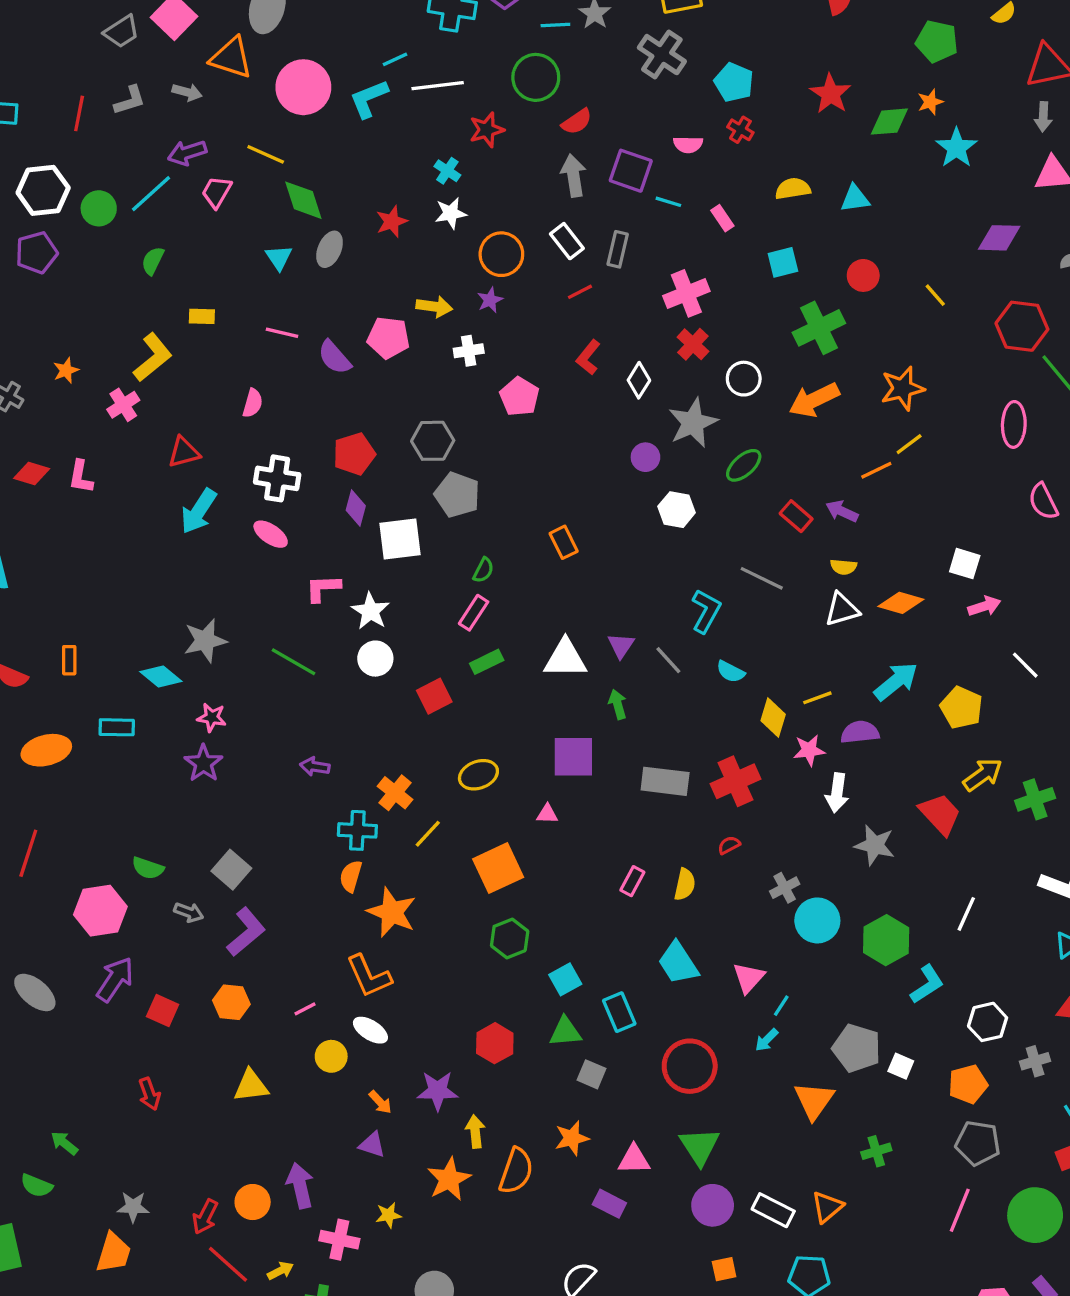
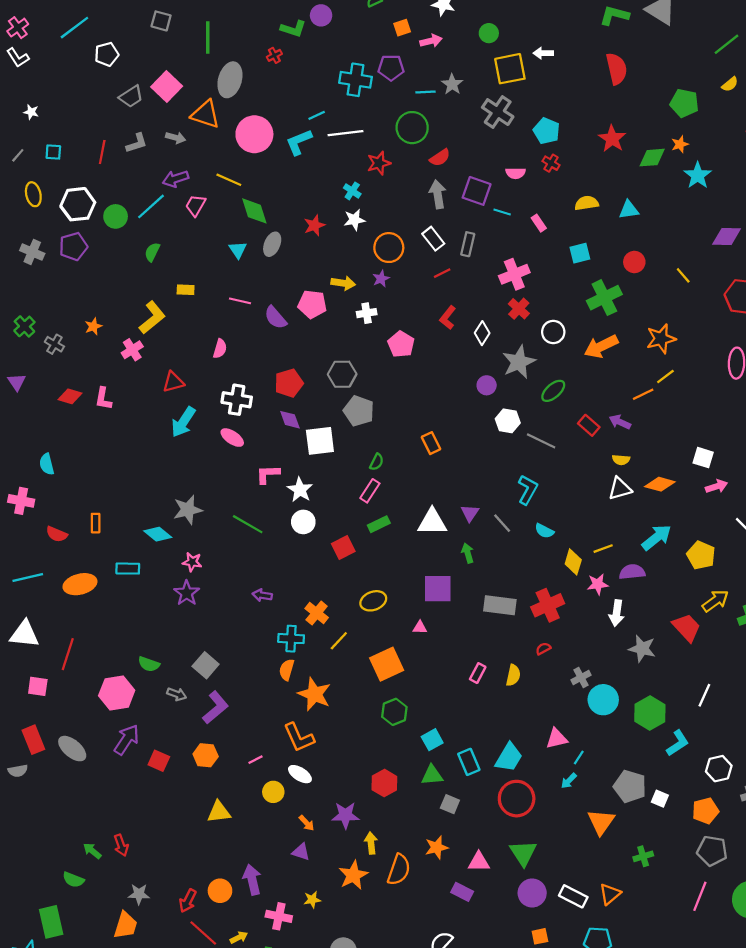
purple diamond: (356, 508) -> (290, 420), turned -35
gray line: (762, 578) -> (541, 441), moved
cyan trapezoid: (678, 963) -> (509, 757), moved, turned -116
pink triangle: (749, 978) -> (557, 739), turned 35
red arrow: (149, 1094) -> (121, 845), moved

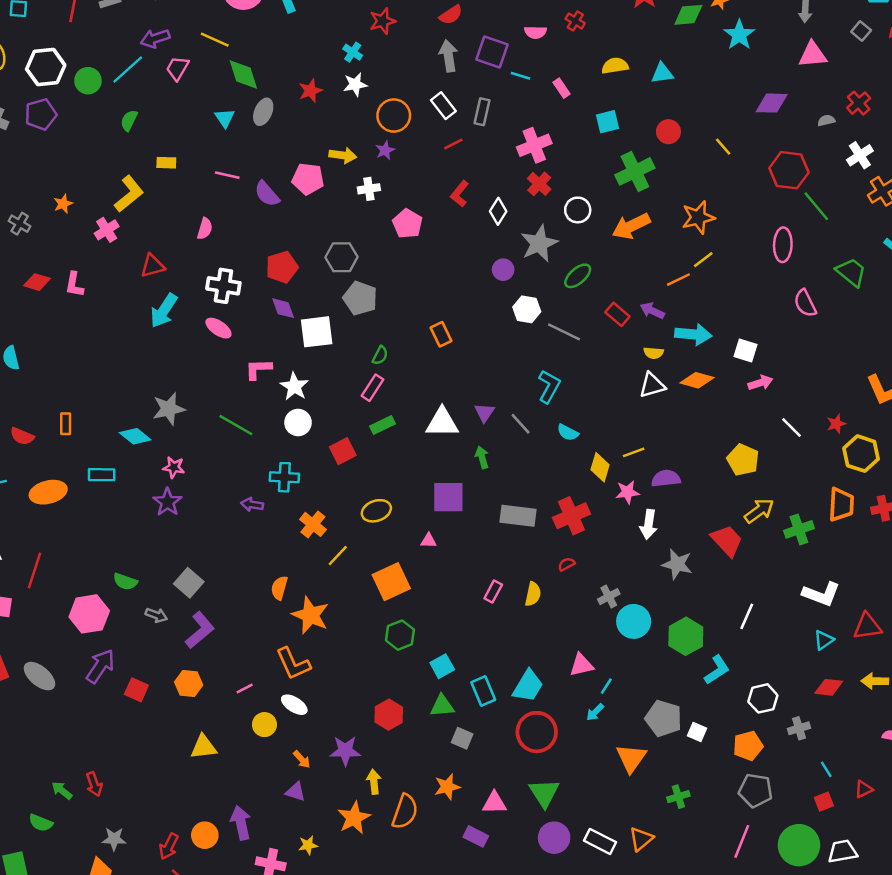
cyan arrow: (657, 537) -> (693, 334), moved, turned 44
cyan cross: (291, 639) -> (284, 477), moved

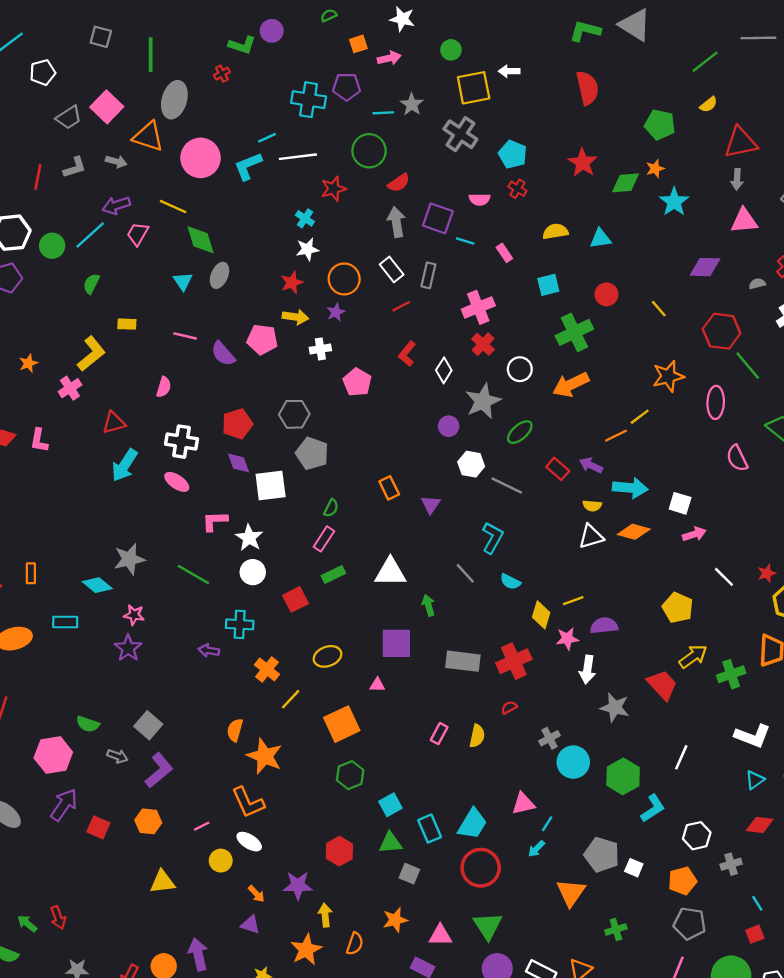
red star: (310, 91) -> (292, 283), moved
orange star: (698, 217) -> (668, 376), moved
purple triangle: (484, 413) -> (431, 504), moved
orange semicircle: (405, 812) -> (355, 944), size x0.7

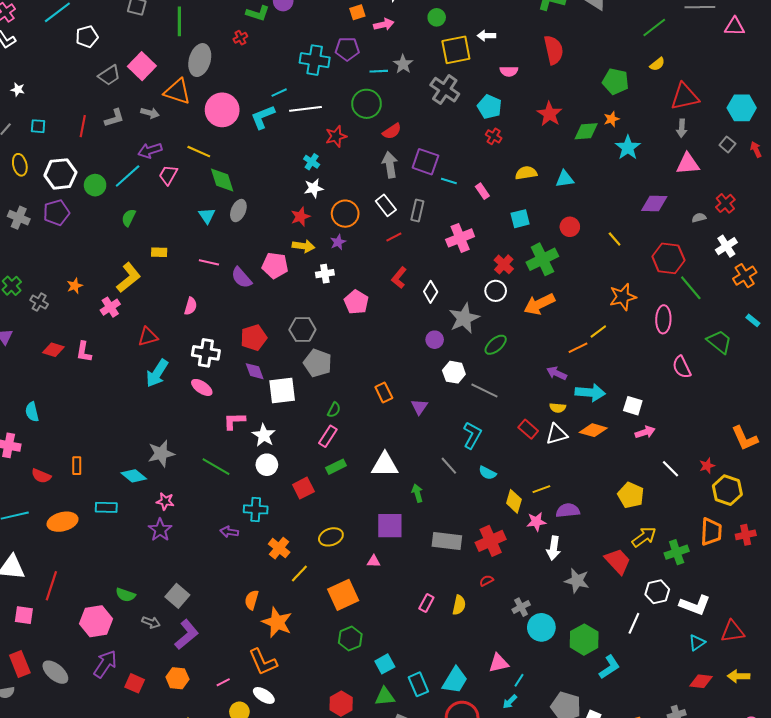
pink semicircle: (479, 199) -> (509, 71), moved
red cross: (483, 344) -> (504, 264), moved
red rectangle: (558, 469) -> (528, 429), moved
white hexagon: (697, 836) -> (657, 592), moved

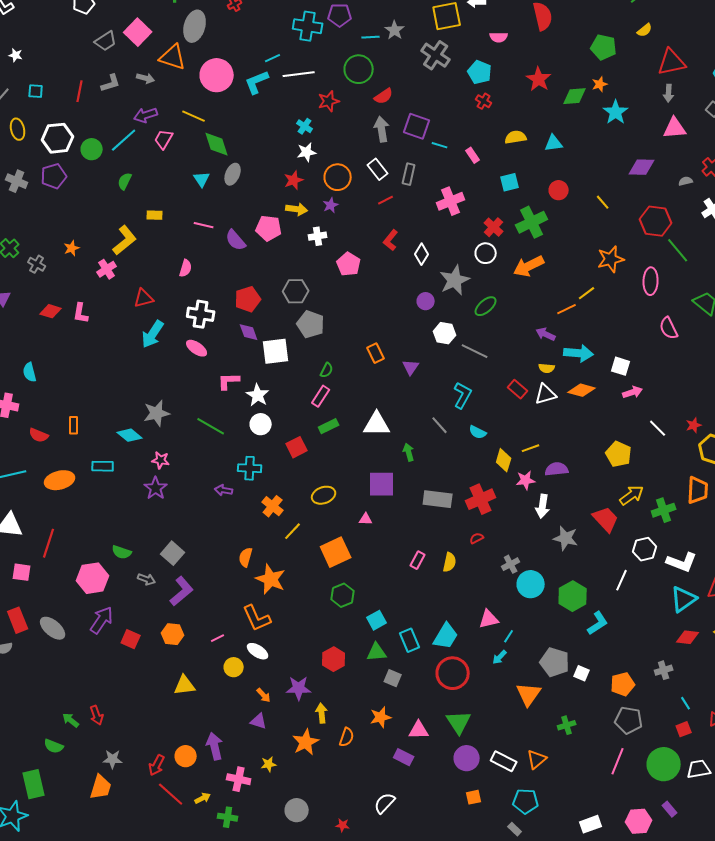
cyan triangle: (697, 643) -> (684, 599), size x1.6

